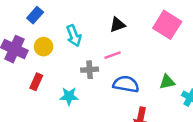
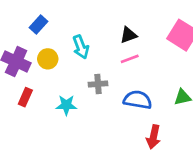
pink line: (113, 55) -> (130, 59), moved
red rectangle: (36, 82) -> (25, 97), moved
cyan star: (69, 96) -> (66, 105), moved

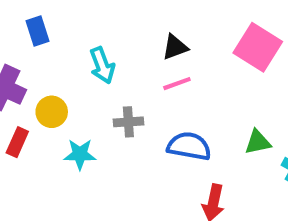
blue rectangle: (39, 24) -> (38, 31), turned -60
yellow circle: (48, 59) -> (52, 112), moved

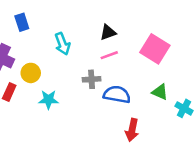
pink square: (258, 47) -> (155, 49), moved
gray cross: (128, 122) -> (92, 79), moved
green triangle: (258, 142) -> (160, 92), turned 36

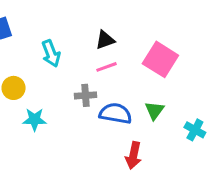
green triangle: (160, 92) -> (154, 110), moved, turned 42

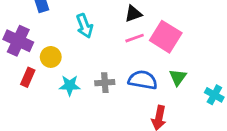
pink square: (160, 59) -> (166, 37), moved
gray cross: (85, 95) -> (105, 83), moved

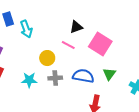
cyan arrow: (85, 26) -> (26, 29), moved
pink line: (135, 38) -> (68, 45), moved, turned 48
yellow circle: (51, 57) -> (47, 58), moved

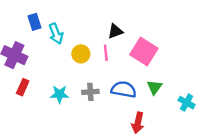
pink line: (68, 45) -> (106, 53), turned 56
yellow circle: (47, 58) -> (81, 54), moved

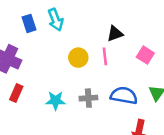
cyan arrow: (56, 34) -> (56, 20), moved
pink square: (144, 52) -> (145, 55), size x0.6

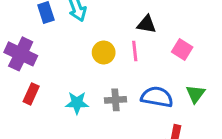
black triangle: (115, 34) -> (147, 24), turned 30

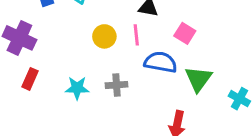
green triangle: (195, 94) -> (198, 79), size x1.4
blue semicircle: (157, 97) -> (161, 62), moved

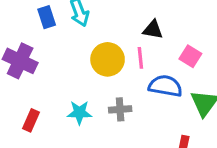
yellow circle: (104, 36) -> (108, 59), size x1.4
red rectangle: (30, 79) -> (31, 120), moved

